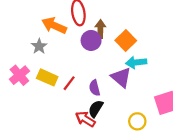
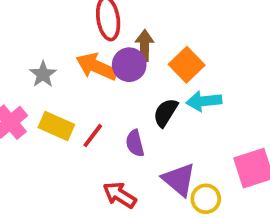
orange arrow: (54, 25) -> (97, 67), moved
purple triangle: (121, 77) -> (179, 180), moved
black semicircle: (96, 109) -> (166, 113), moved

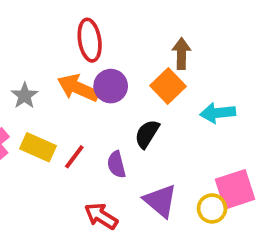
brown arrow: (145, 46) -> (181, 54), moved
cyan arrow: (204, 101) -> (218, 113), moved
yellow circle: (206, 199) -> (212, 208), moved

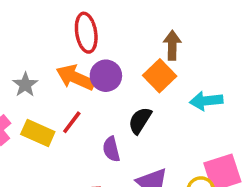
red line: (74, 157) -> (72, 122), moved

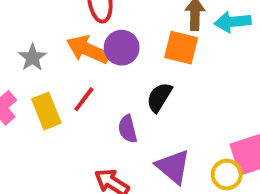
orange square: (160, 76) -> (181, 48), turned -32
cyan arrow: (206, 101) -> (233, 22), moved
yellow rectangle: (38, 133) -> (46, 111), turned 44

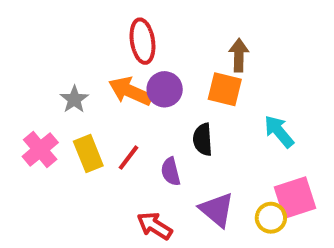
cyan arrow: (233, 22) -> (279, 131), moved, turned 56
black semicircle: (159, 97) -> (203, 139), turned -36
red line: (84, 99) -> (128, 158), moved

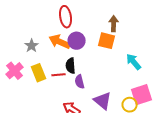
black semicircle: (203, 139) -> (71, 66), moved
red line: (128, 158) -> (59, 75), turned 48

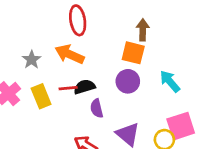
purple circle: (77, 41) -> (128, 81), moved
black semicircle: (71, 66) -> (84, 87), turned 77
red line: (59, 75) -> (68, 88), moved

